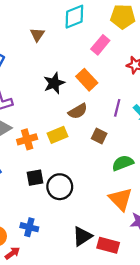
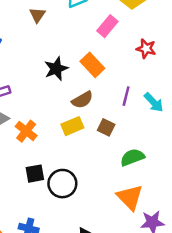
yellow rectangle: (57, 135) -> (72, 126), moved
orange cross: (27, 139) -> (26, 131), turned -36

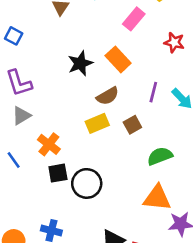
brown square: (106, 127) -> (132, 125), turned 35
orange cross: (26, 131) -> (49, 144), moved
orange triangle: (130, 197) -> (157, 198), turned -40

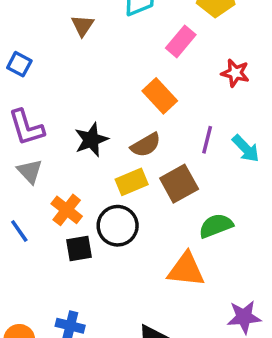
black star: (80, 63) -> (91, 140), moved
gray triangle: (21, 116) -> (30, 171), turned -42
brown square: (132, 125) -> (179, 184), size x1.5
black circle: (87, 183) -> (118, 226), moved
orange triangle: (157, 198) -> (186, 270), moved

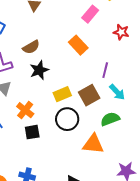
brown semicircle: (146, 145) -> (31, 47), moved
cyan arrow: (246, 148) -> (117, 92), moved
black circle: (118, 226) -> (67, 119), moved

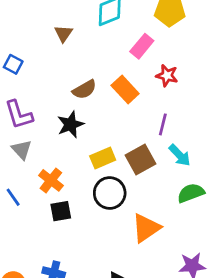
red star: (121, 32) -> (167, 76), moved
brown semicircle: (31, 47) -> (85, 90), moved
green semicircle: (110, 119) -> (191, 193), moved
orange triangle: (93, 144) -> (146, 228), turned -40

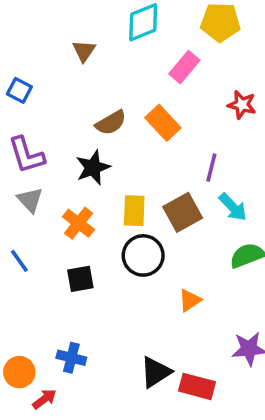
red star: (167, 76) -> (242, 105), moved
yellow rectangle: (103, 158) -> (134, 211), turned -65
orange cross: (51, 180) -> (79, 223), moved
orange triangle: (146, 228) -> (190, 300), size x0.6

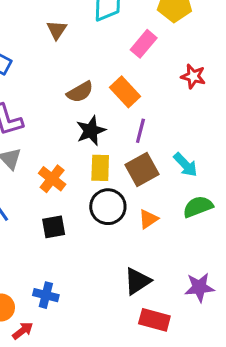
black star: (93, 168) -> (91, 131), moved
purple line: (211, 168) -> (140, 131), moved
orange triangle: (190, 300) -> (148, 219), moved
black triangle: (156, 372) -> (137, 281), moved

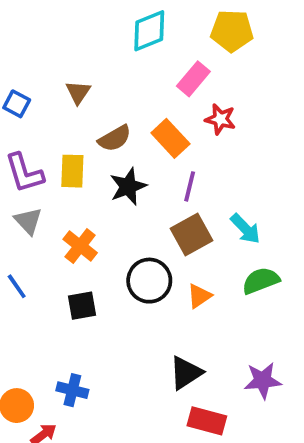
brown triangle: (57, 30) -> (78, 92), moved
red star: (193, 76) -> (220, 119), moved
yellow rectangle: (100, 168) -> (72, 171), moved

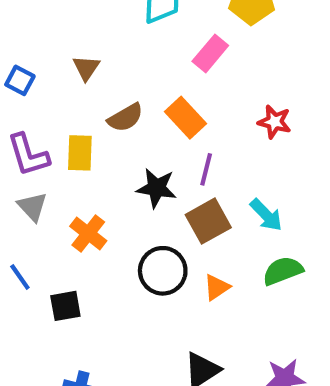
red star: (220, 119) -> (274, 122), moved
black star: (128, 186) -> (157, 188), moved, turned 30
black square: (82, 306) -> (65, 306), moved

